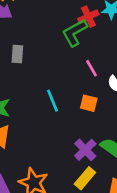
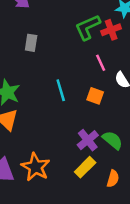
red cross: (88, 17) -> (111, 30), moved

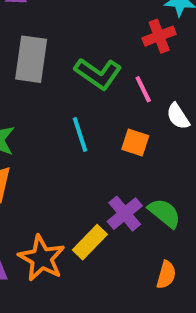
green L-shape: (88, 27) -> (98, 74), moved, turned -120
gray rectangle: (31, 43) -> (31, 59), size x1.6
yellow rectangle: (85, 167) -> (90, 242), moved

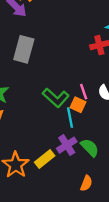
green L-shape: (98, 74) -> (56, 98), moved
pink line: (143, 89) -> (84, 92), moved
cyan line: (80, 135) -> (70, 118), moved

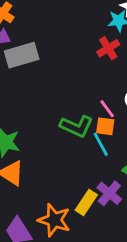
gray rectangle: (24, 49) -> (22, 55), moved, turned 76
purple cross: (67, 145) -> (109, 193), moved

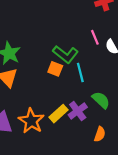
pink line: (107, 109) -> (95, 37), moved
orange square: (105, 126) -> (55, 69), moved

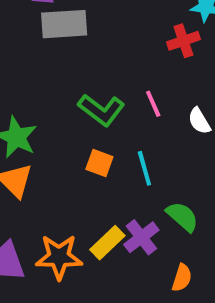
pink line: (95, 37) -> (153, 104), moved
green L-shape: (65, 54) -> (101, 110), moved
orange star: (31, 121) -> (59, 257), turned -30

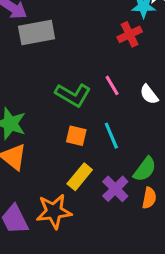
green semicircle: (182, 217) -> (145, 169), turned 92
yellow rectangle: (107, 243) -> (80, 177), moved
orange semicircle: (182, 278) -> (149, 198), moved

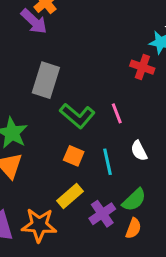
gray rectangle: (37, 33) -> (46, 80), moved, turned -72
red cross: (130, 34) -> (142, 67), turned 35
white semicircle: (149, 94) -> (139, 151), moved

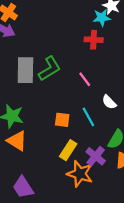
green L-shape: (77, 116) -> (50, 69), moved, turned -55
orange star: (39, 225) -> (80, 174), moved, turned 30

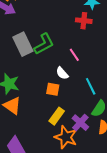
gray rectangle: (25, 70) -> (23, 44), turned -30
white semicircle: (109, 102) -> (62, 73), moved
cyan line: (88, 117) -> (91, 86), moved

